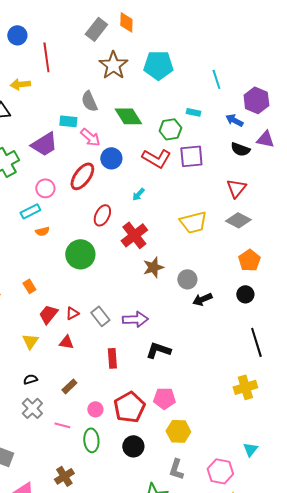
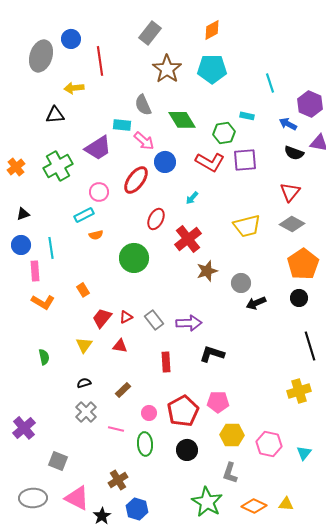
orange diamond: (126, 22) -> (212, 30), moved, turned 60
orange pentagon: (249, 260) -> (303, 264), size x1.4
pink hexagon: (220, 471) -> (269, 444), moved

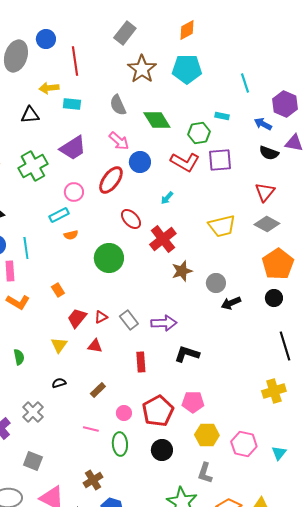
cyan rectangle: (122, 125) -> (72, 104), moved
red ellipse: (156, 219) -> (131, 219), turned -70
gray cross: (86, 412) -> (33, 412), moved

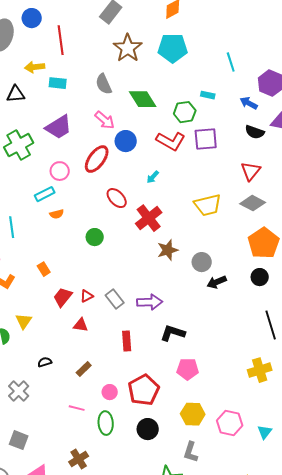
green circle: (109, 258) -> (95, 237), size x0.6
yellow triangle: (59, 345) -> (24, 321), moved
pink pentagon: (193, 402) -> (188, 369), moved

